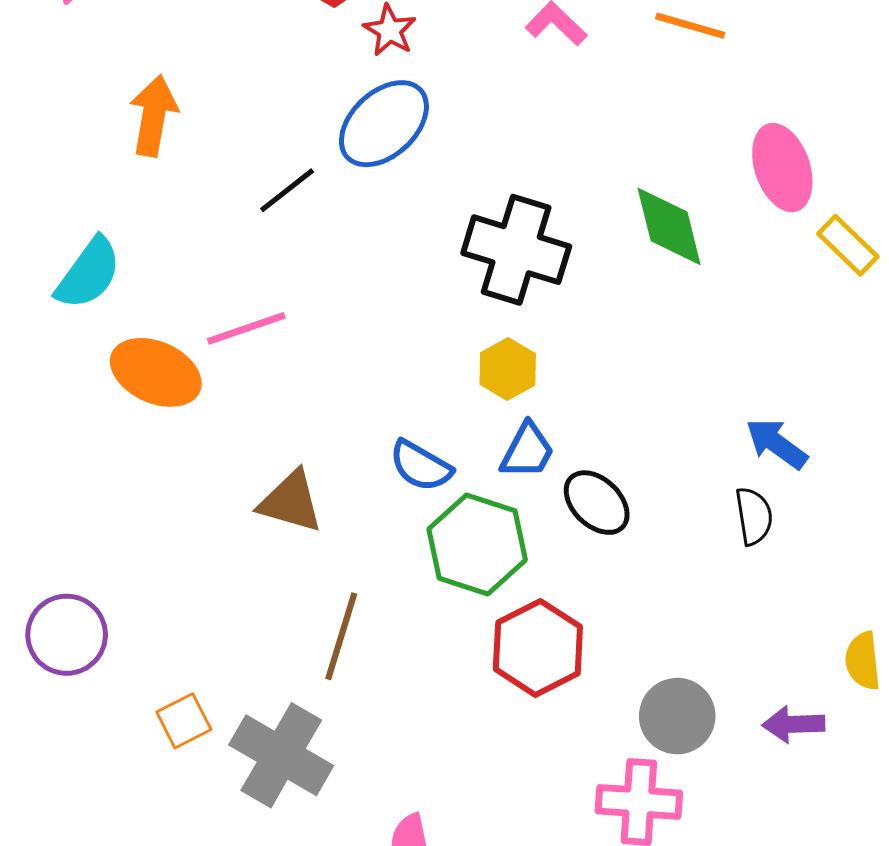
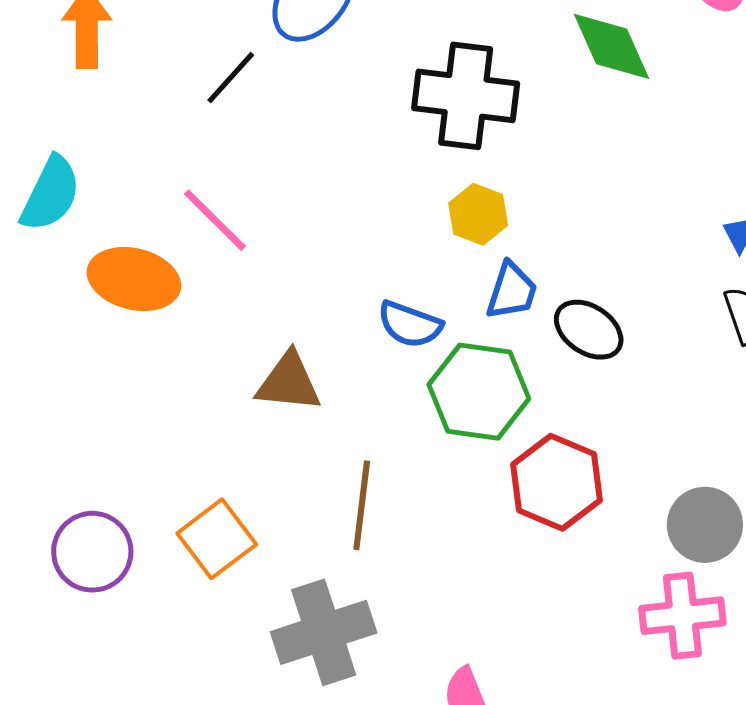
pink line: (246, 328) -> (215, 220), turned 74
orange square: (184, 721) -> (217, 539), moved, size x1.4
gray cross: (281, 755) -> (324, 632), turned -38

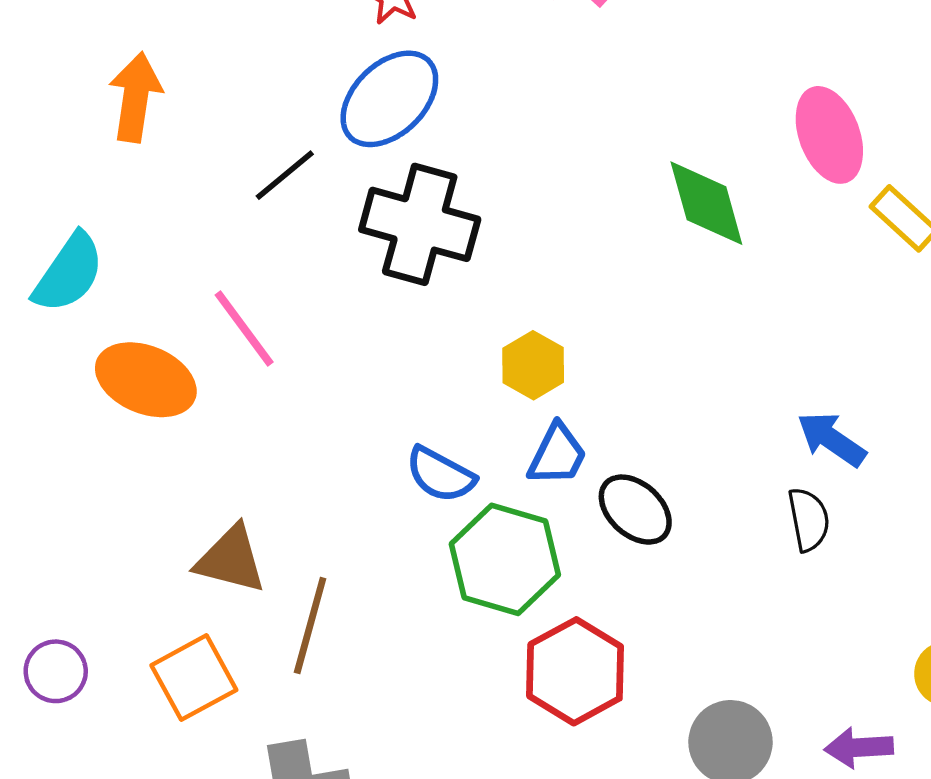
black cross: (466, 96) -> (420, 224), moved
brown triangle: (289, 382) -> (231, 559), moved
brown line: (362, 505) -> (310, 625), moved
purple circle: (92, 552) -> (56, 671), size x0.7

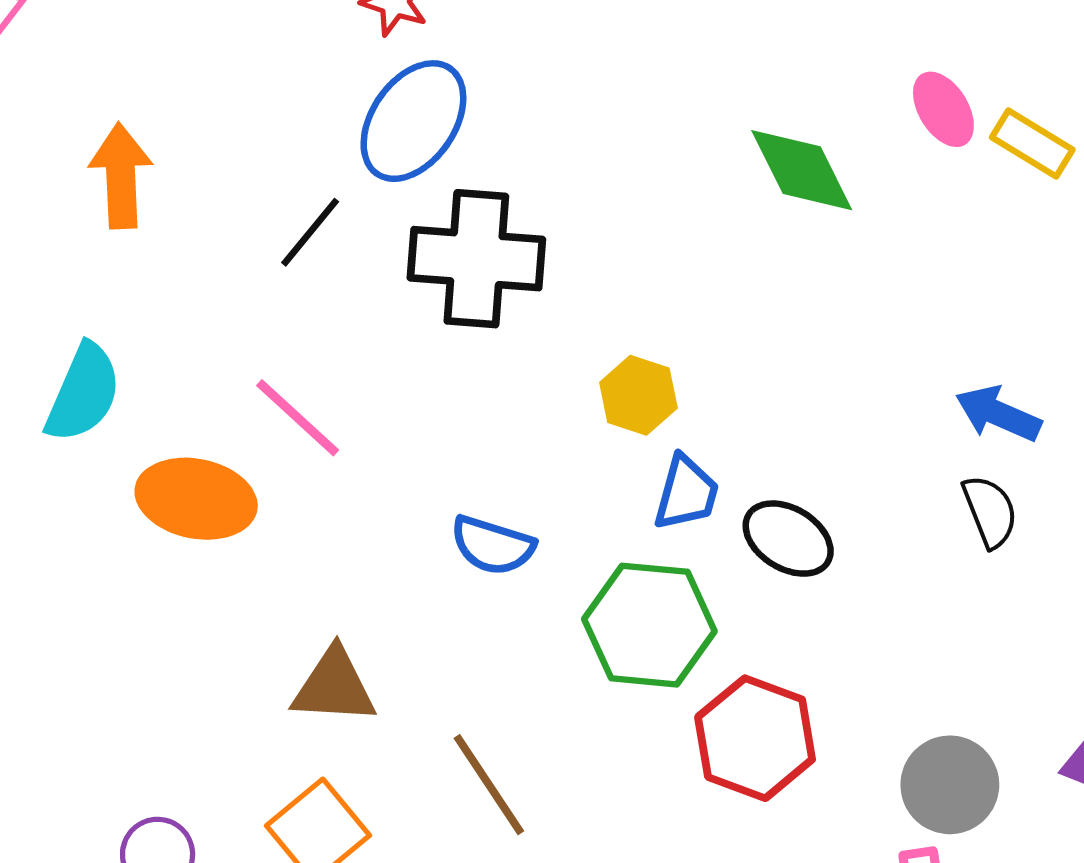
pink ellipse: (829, 135) -> (943, 109), moved, size x0.7
blue semicircle: (440, 475) -> (493, 545), moved
brown line: (310, 625) -> (489, 785), moved, turned -38

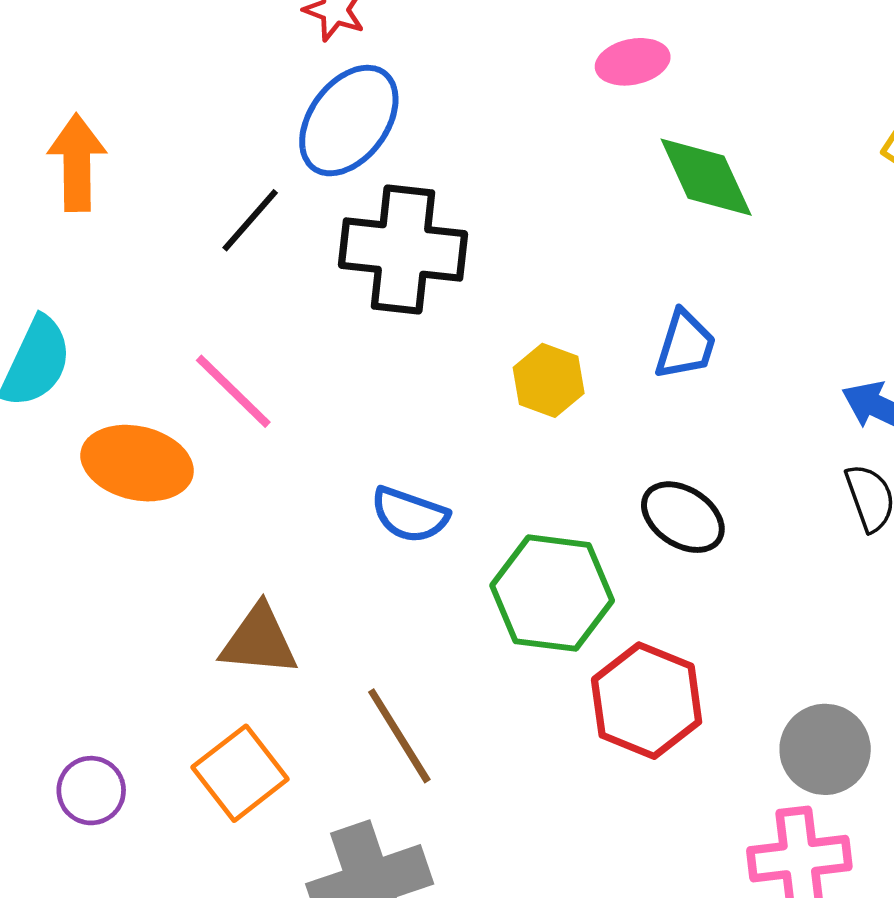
pink ellipse: (943, 109) -> (633, 62), moved, turned -72
blue trapezoid: (686, 493) -> (685, 345), moved

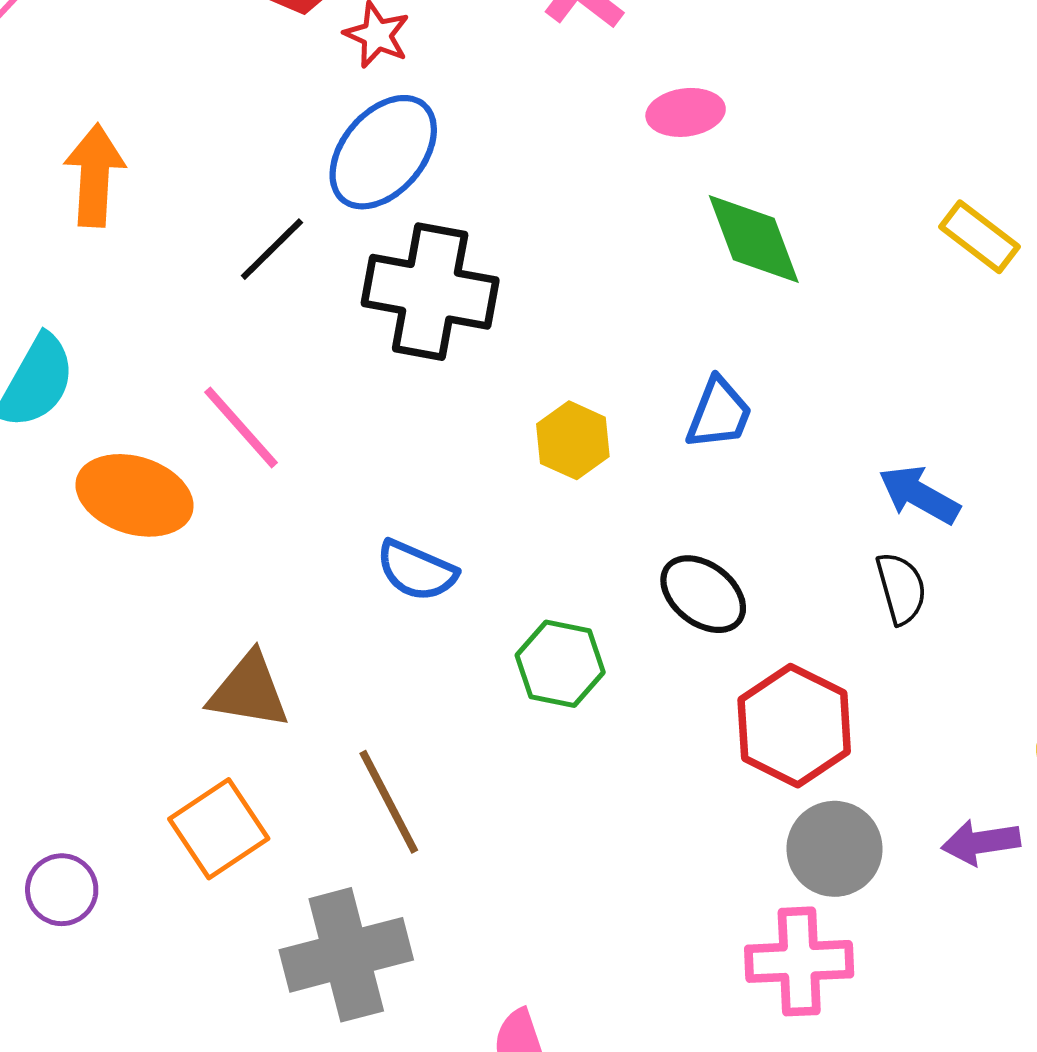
green hexagon: (552, 593) -> (560, 664), size x0.7
red hexagon: (647, 701) -> (794, 726), moved
purple circle: (91, 791) -> (62, 890), moved

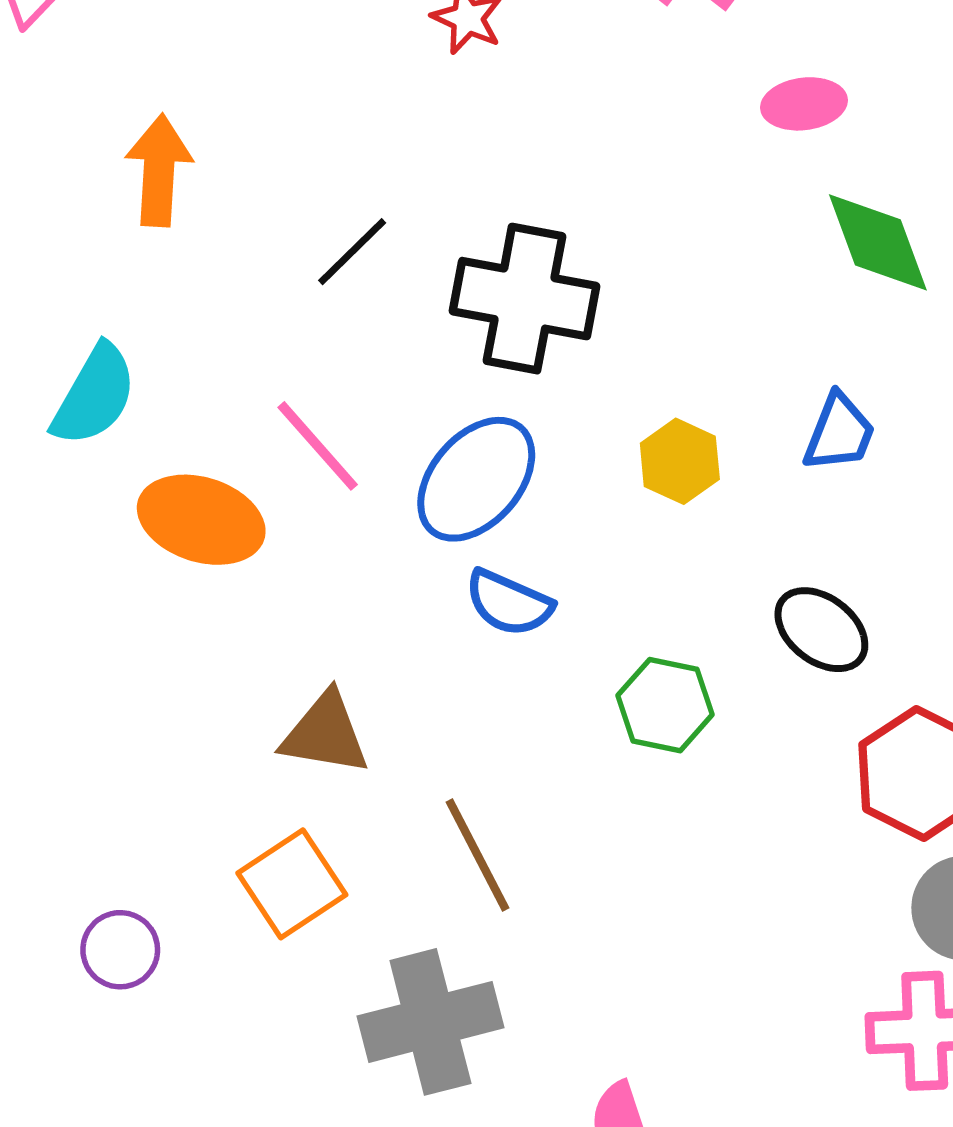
blue ellipse: (383, 152) -> (476, 479), moved

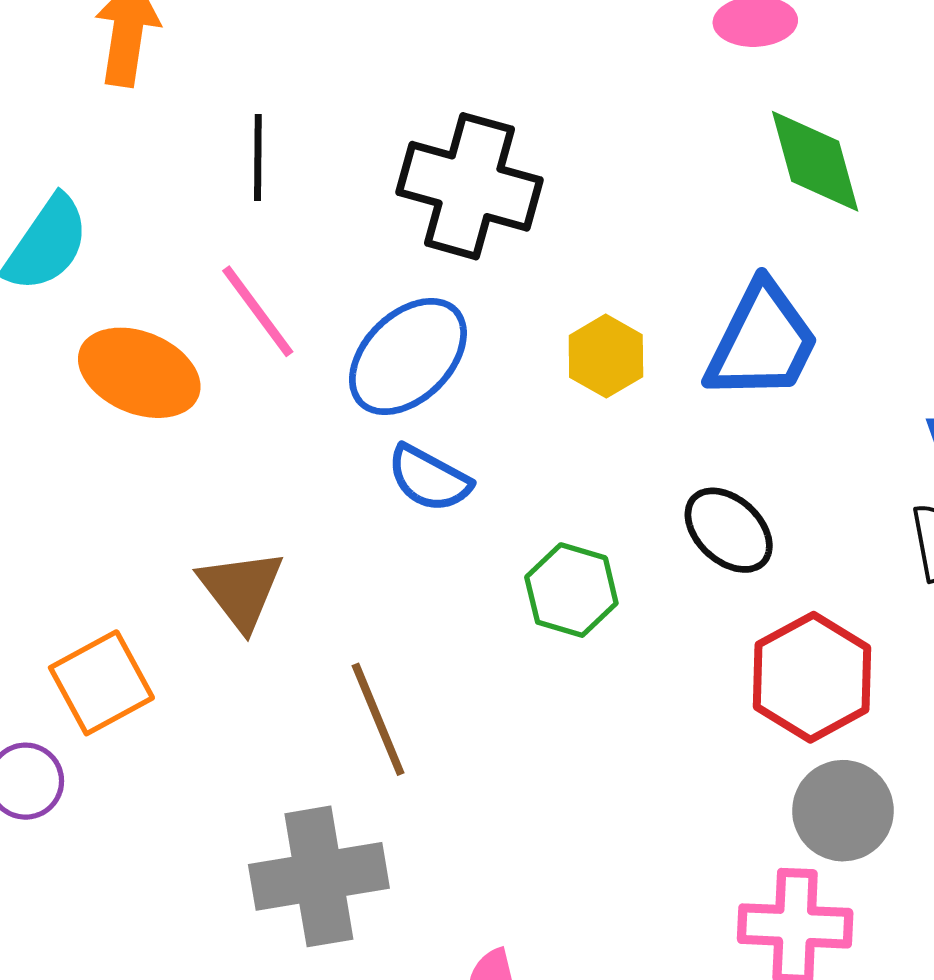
black line: (352, 252) -> (258, 157), moved, turned -50
blue trapezoid: (839, 433) -> (762, 342), size x1.6
brown triangle: (325, 734) -> (241, 589), turned 38
orange square: (292, 884) -> (101, 683), moved

